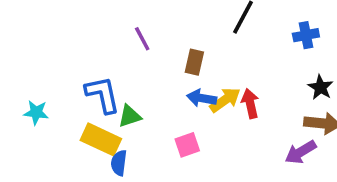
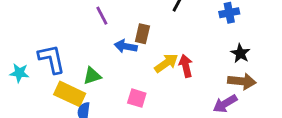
blue L-shape: (103, 95) -> (52, 59), moved
blue arrow: (202, 98) -> (126, 46), moved
pink square: (187, 145) -> (137, 98), turned 36

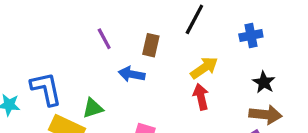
brown rectangle: (142, 34) -> (151, 45), moved
yellow arrow: (166, 63) -> (204, 68), moved

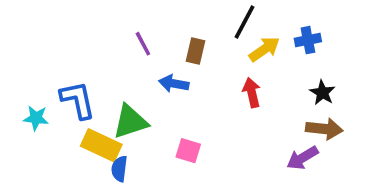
yellow arrow: (204, 68) -> (264, 49), moved
red arrow: (201, 97) -> (252, 93), moved
green triangle: (93, 108) -> (130, 122), size x1.5

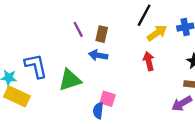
brown rectangle: (196, 51) -> (102, 34), moved
yellow rectangle: (101, 145) -> (17, 96), moved
blue semicircle: (119, 169) -> (98, 111), moved

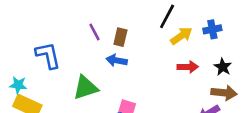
red arrow: (149, 61) -> (188, 67), moved, turned 102
blue L-shape: (36, 66) -> (48, 55), moved

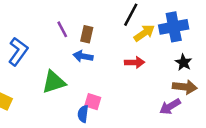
blue cross: (212, 29) -> (174, 27), size x1.6
blue L-shape: (48, 55) -> (18, 51), turned 48
red arrow: (188, 67) -> (134, 62), moved

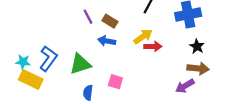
yellow arrow: (144, 33) -> (143, 37), moved
brown rectangle: (87, 34) -> (110, 21), turned -72
blue L-shape: (18, 51) -> (48, 59), moved
blue semicircle: (83, 114) -> (88, 93), moved

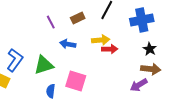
brown rectangle: (110, 21) -> (78, 18), moved, turned -56
yellow arrow: (143, 37) -> (101, 40), turned 30
pink square: (115, 82) -> (76, 81), size x1.5

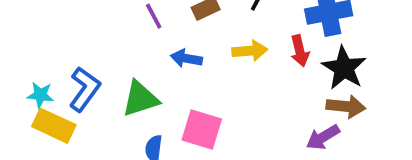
red arrow: (110, 49) -> (300, 51), moved, turned 77
black star: (150, 49) -> (344, 68), size x1.6

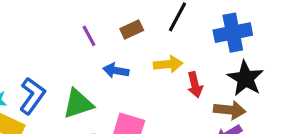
red arrow: (300, 51) -> (195, 85), moved
brown arrow: (346, 106) -> (230, 110), moved

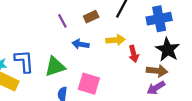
blue L-shape: (32, 96) -> (24, 61), turned -40

